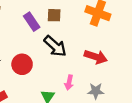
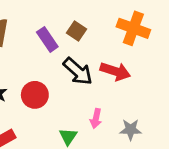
brown square: (54, 15) -> (76, 31), turned 32
red arrow: (96, 57) -> (115, 71), moved

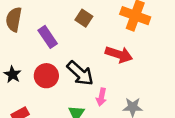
purple rectangle: (47, 39) -> (48, 37), moved
black arrow: (78, 71) -> (80, 73), moved

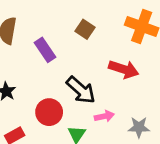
red circle: (46, 76) -> (49, 112), moved
pink arrow: (101, 97) -> (104, 116), turned -114

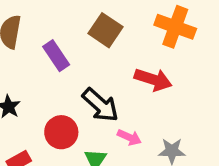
brown square: (85, 29) -> (105, 30), size x1.4
pink arrow: (104, 116) -> (129, 137), turned 36

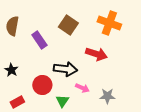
black arrow: (100, 105) -> (65, 69), turned -35

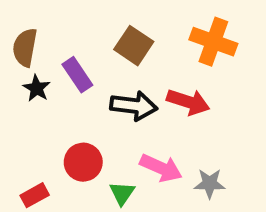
black arrow: (65, 69) -> (134, 106), moved
black star: (11, 70) -> (37, 88), moved
pink arrow: (82, 88) -> (161, 168), size x1.5

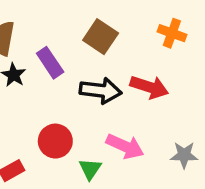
orange cross: (213, 42) -> (172, 33), size x0.7
gray star: (210, 184) -> (184, 155), moved

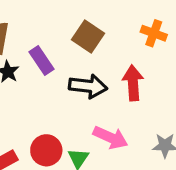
red arrow: (149, 87) -> (133, 83), turned -112
red circle: (55, 141) -> (46, 150), moved

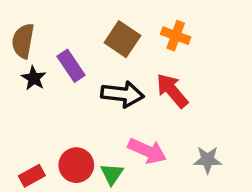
orange cross: (154, 33) -> (176, 36), moved
red arrow: (133, 83) -> (172, 91), turned -36

